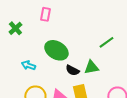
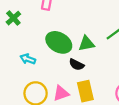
green triangle: (91, 67) -> (87, 44), moved

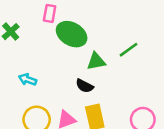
green ellipse: (59, 42) -> (72, 34), moved

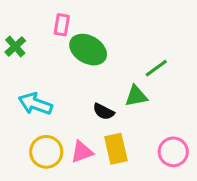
green triangle: (96, 61) -> (136, 96), moved
cyan arrow: (28, 79) -> (35, 104), size x1.5

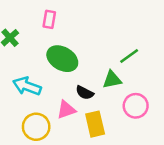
green ellipse: (88, 50) -> (62, 59), moved
pink triangle: (82, 152) -> (66, 110), moved
pink circle: (173, 152) -> (136, 106), moved

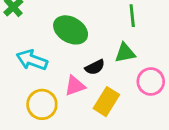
green line: (129, 56) -> (132, 16), moved, turned -60
black semicircle: (85, 93) -> (95, 67), turned -54
yellow rectangle: (95, 124) -> (106, 102), turned 45

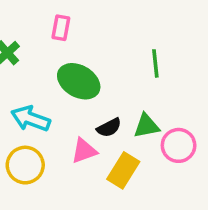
green triangle: (125, 53) -> (146, 126), moved
yellow circle: (42, 104) -> (25, 165), moved

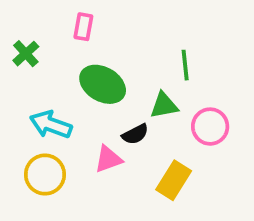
green triangle: (146, 126) -> (164, 105), moved
pink circle: (179, 145) -> (210, 127), moved
yellow rectangle: (123, 170) -> (174, 180), moved

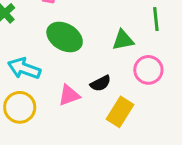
green line: (185, 65) -> (156, 19), moved
green triangle: (164, 105) -> (123, 40), moved
black semicircle: (135, 134) -> (101, 83), moved

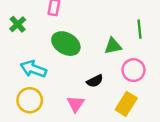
pink triangle: (69, 95) -> (76, 104), moved, turned -36
yellow rectangle: (120, 112) -> (126, 104), moved

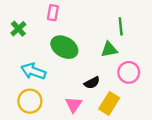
green line: (139, 29) -> (121, 26), moved
yellow rectangle: (126, 104) -> (109, 103), moved

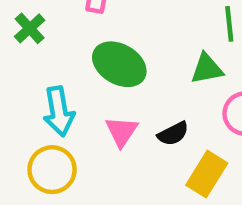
cyan arrow: (33, 71) -> (59, 111), turned -120
pink triangle: (74, 105) -> (122, 131), moved

